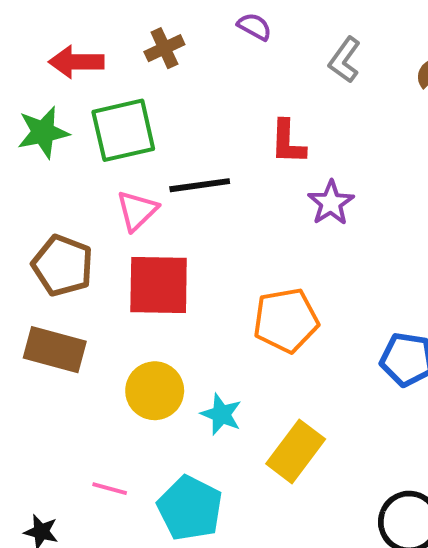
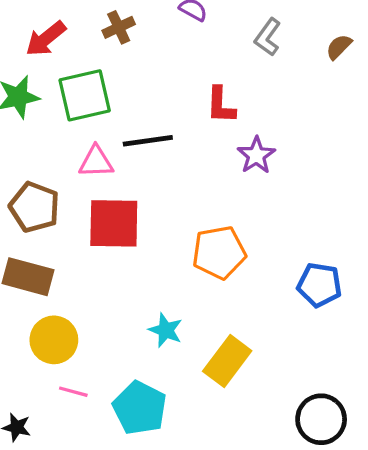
red arrow: (76, 62) -> (46, 39), turned -39
pink triangle: (137, 211) -> (96, 162), turned 42
yellow circle: (155, 391) -> (54, 340), moved

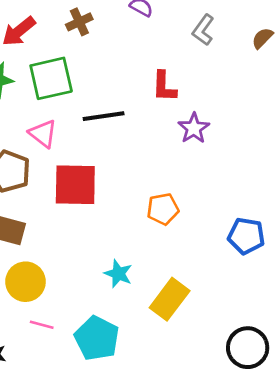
pink triangle: (96, 162) -> (43, 134), moved, turned 40
orange pentagon: (219, 252) -> (163, 209), size x0.7

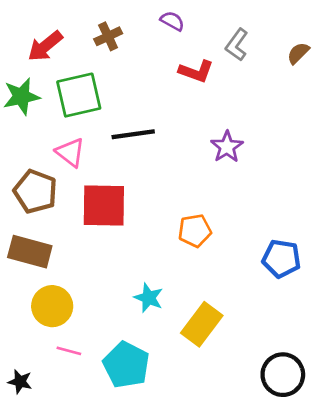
red L-shape: (164, 86) -> (196, 71), moved, turned -72

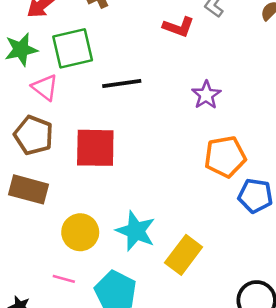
pink triangle: (70, 152) -> (45, 87), moved
orange pentagon: (195, 231) -> (225, 157), moved, size x1.4
cyan star: (149, 298) -> (136, 231), size x1.5
yellow circle: (52, 306) -> (80, 232), moved

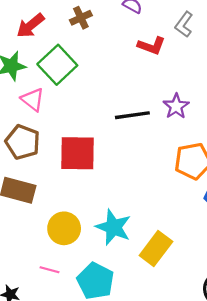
green square: (73, 48) -> (57, 65), turned -30
black line: (122, 84) -> (132, 115), moved

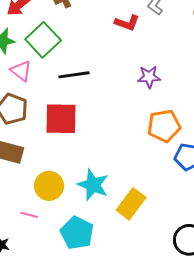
purple star: (176, 106) -> (149, 77), turned 30
black line: (132, 115) -> (74, 75), moved
pink line: (50, 270) -> (29, 215), moved

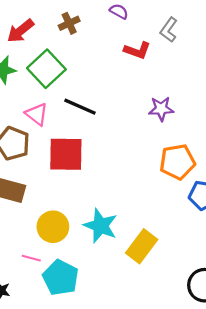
pink triangle: (21, 71) -> (37, 114), moved
black line: (74, 75) -> (80, 107), turned 32
cyan pentagon: (77, 233) -> (60, 278), moved

